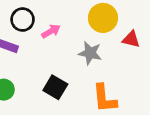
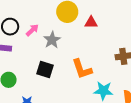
gray star: (90, 53) -> (52, 40), moved, turned -30

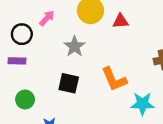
pink arrow: (32, 30) -> (47, 18), moved

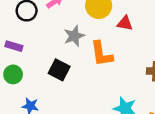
purple rectangle: (17, 61) -> (14, 46), moved
orange L-shape: (114, 79) -> (102, 54), moved

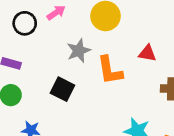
red triangle: (125, 23) -> (147, 53), moved

